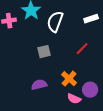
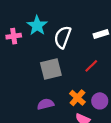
gray square: (44, 52) -> (51, 69), size x1.5
purple circle: (90, 90) -> (100, 101), moved

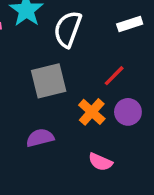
orange cross: (77, 98) -> (92, 112), moved
purple circle: (100, 101) -> (128, 112), moved

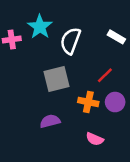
white rectangle: (130, 24) -> (116, 37), turned 48
orange cross: (92, 112) -> (88, 102), turned -30

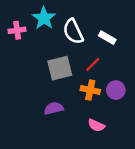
white rectangle: (116, 37) -> (107, 38), moved
white semicircle: (70, 41) -> (73, 32), turned -45
red line: (105, 75) -> (93, 64), moved

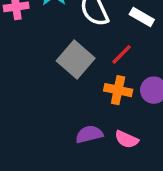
gray square: (60, 68) -> (76, 60), turned -35
purple semicircle: (54, 108) -> (89, 134), moved

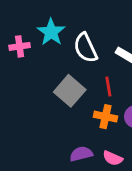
red line: (121, 54) -> (108, 87), turned -54

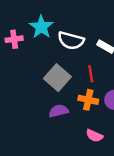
white semicircle: (85, 48) -> (71, 40), turned -50
purple semicircle: (81, 154) -> (59, 111), moved

